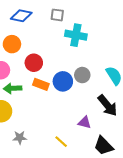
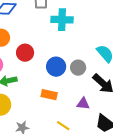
gray circle: (82, 75) -> (78, 68), moved
orange rectangle: (41, 84) -> (49, 95), moved

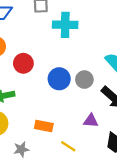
orange rectangle: (49, 95) -> (44, 126), moved

